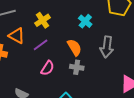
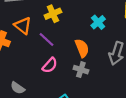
purple line: (41, 45) -> (47, 40), turned 70

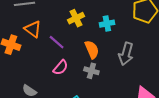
yellow cross: (53, 14) -> (76, 18), moved
cyan cross: (98, 22) -> (107, 24), turned 32

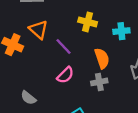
yellow cross: (76, 18) -> (88, 22), turned 35
gray cross: (91, 71) -> (99, 82), turned -32

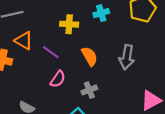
cyan cross: (121, 31) -> (101, 13), moved
gray cross: (99, 82) -> (89, 90), moved

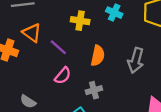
cyan cross: (101, 13) -> (114, 13), turned 35
orange semicircle: (90, 56) -> (98, 56), turned 36

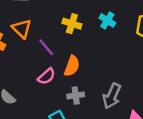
orange semicircle: (98, 56) -> (72, 66), moved
gray arrow: (136, 60) -> (112, 96), moved

